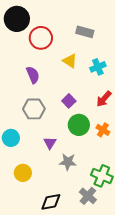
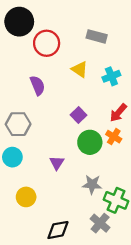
gray hexagon: (34, 109) -> (18, 124), moved
orange cross: (103, 130) -> (114, 137), moved
gray star: (68, 162) -> (92, 184), moved

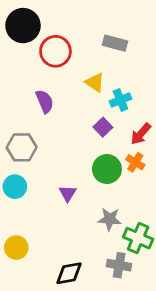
cyan cross: (111, 76) -> (120, 100), moved
purple square: (78, 115) -> (103, 127), moved
yellow circle: (26, 197) -> (16, 248), moved
gray cross: (100, 223) -> (119, 265), turned -30

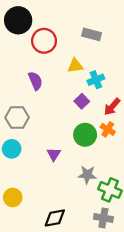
yellow triangle: (95, 82) -> (75, 66), turned -42
gray cross: (119, 265) -> (103, 218), moved

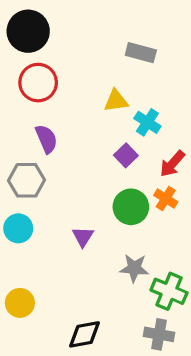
red circle: (44, 41) -> (38, 83), moved
cyan cross: (96, 80) -> (147, 122), turned -35
purple semicircle: (35, 81) -> (46, 139), moved

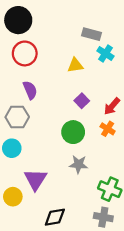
cyan cross: (147, 122) -> (105, 53), moved
green circle: (131, 207) -> (73, 132), moved
purple triangle: (83, 237) -> (35, 179), moved, size x1.6
gray star: (134, 268) -> (79, 164), moved

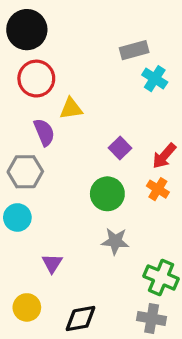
gray rectangle: (91, 34) -> (134, 50), turned -30
yellow triangle: (75, 65) -> (71, 109), moved
purple triangle: (35, 179) -> (52, 263), size x0.6
yellow circle: (13, 197) -> (27, 307), moved

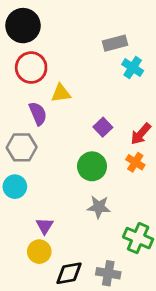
yellow circle: (27, 307) -> (39, 252), moved
gray cross: (152, 319) -> (108, 273), moved

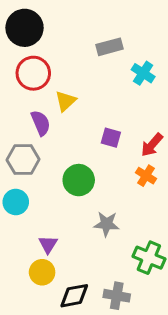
gray rectangle: (115, 43) -> (109, 47), moved
yellow triangle: (61, 93) -> (65, 101), turned -35
purple square: (103, 127) -> (111, 138), turned -30
green circle: (92, 166) -> (79, 180), moved

